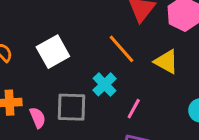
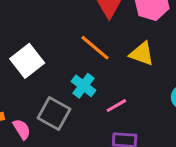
gray square: (72, 107) -> (54, 114), turned 36
pink line: (134, 109) -> (116, 106), turned 40

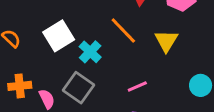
yellow triangle: (142, 54) -> (166, 41), turned 35
cyan cross: (84, 86) -> (90, 52), moved

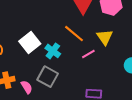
pink line: (137, 87) -> (88, 54), moved

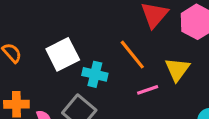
cyan cross: (53, 51) -> (95, 74), turned -35

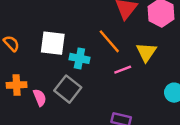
white square: (63, 54) -> (53, 43), turned 36

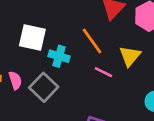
pink line: (123, 70) -> (103, 72), turned 42
pink semicircle: (40, 98) -> (15, 80), moved

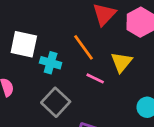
gray square: (44, 87) -> (56, 102), moved

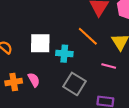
pink line: (95, 78) -> (109, 66), moved

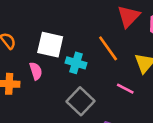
pink semicircle: (34, 80) -> (36, 71), moved

